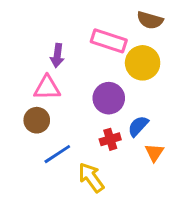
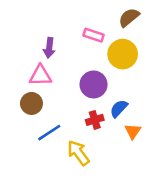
brown semicircle: (150, 20) -> (129, 17), turned 125
pink rectangle: (109, 41) -> (94, 35), size x0.7

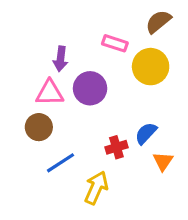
purple circle: (94, 84) -> (90, 88), moved
yellow arrow: (78, 153) -> (96, 188), turned 60

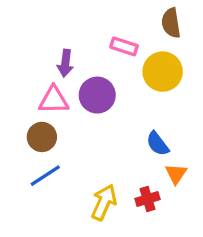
brown semicircle: (158, 22) -> (171, 23), turned -60
blue semicircle: (146, 133) -> (158, 144), turned -80
red cross: (116, 147) -> (148, 199), moved
blue line: (61, 163) -> (45, 176), moved

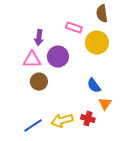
brown circle: (42, 137) -> (39, 82), moved
blue line: (45, 176) -> (33, 126), moved
red cross: (148, 199) -> (88, 119), turned 32
yellow arrow: (104, 202) -> (62, 121), turned -130

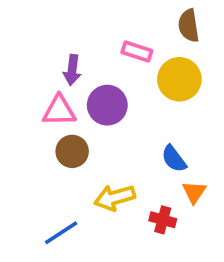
yellow arrow: (62, 121) -> (115, 198), moved

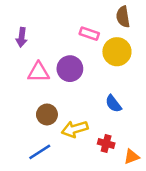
purple arrow: (72, 70) -> (22, 37), moved
brown circle: (72, 151) -> (47, 114), moved
orange triangle: (194, 192) -> (131, 157), moved, turned 35

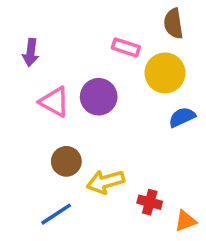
pink triangle: (39, 72) -> (54, 102), turned 30
blue semicircle: (113, 104) -> (182, 117), moved, turned 102

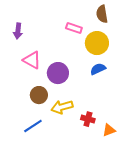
purple circle: (99, 97) -> (58, 73), moved
blue semicircle: (182, 117) -> (98, 69), moved

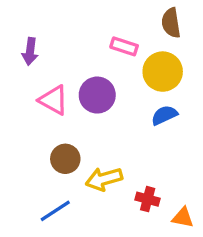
purple circle: (58, 73) -> (97, 95), moved
orange triangle: (109, 130) -> (183, 218), turned 32

